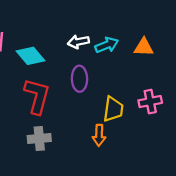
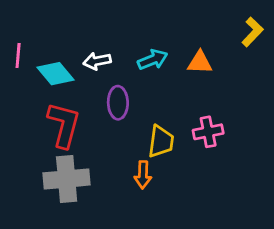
white arrow: (78, 42) -> (97, 61), moved
gray cross: (39, 139) -> (67, 179), size x1.5

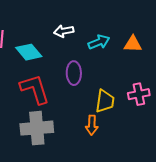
white arrow: (97, 61) -> (64, 31), moved
red L-shape: (64, 125) -> (35, 89), turned -32

